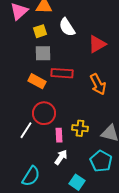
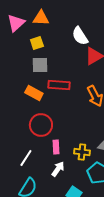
white semicircle: (67, 27) -> (80, 36), moved
yellow cross: (80, 128) -> (82, 152), moved
white line: (26, 130) -> (26, 158), moved

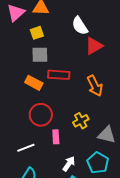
yellow cross: (82, 152) -> (81, 121), moved, turned -35
white line: (26, 158) -> (26, 148), turned 36
white arrow: (58, 169) -> (69, 164), moved

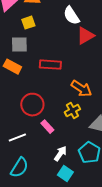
gray square: (40, 55) -> (19, 45), moved
orange rectangle: (34, 83) -> (12, 67), moved
orange arrow: (95, 86) -> (81, 89), moved, turned -30
pink rectangle: (56, 137) -> (47, 127), turned -40

